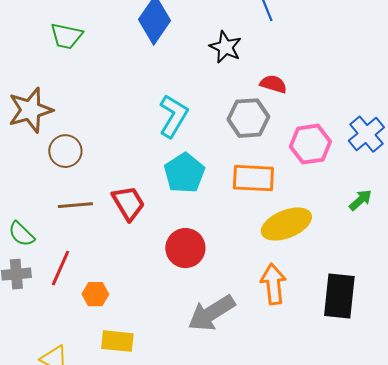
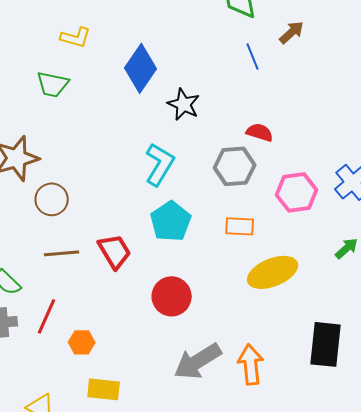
black star: (225, 47) -> (184, 104), moved
orange rectangle: (253, 178) -> (240, 226), size x0.7
orange arrow: (273, 284) -> (251, 364), moved

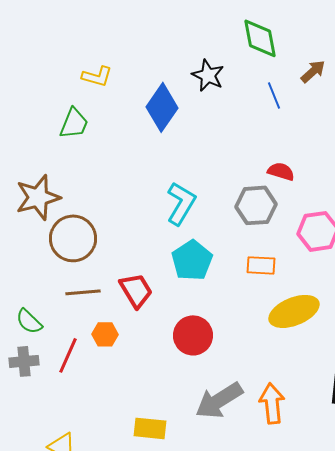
green trapezoid: (53, 84) -> (74, 123), turned -80
black star: (184, 104) -> (208, 75), moved
brown circle: (52, 199) -> (73, 238), size x1.4
orange hexagon: (82, 342) -> (105, 334), moved
yellow rectangle: (104, 389) -> (150, 428), moved

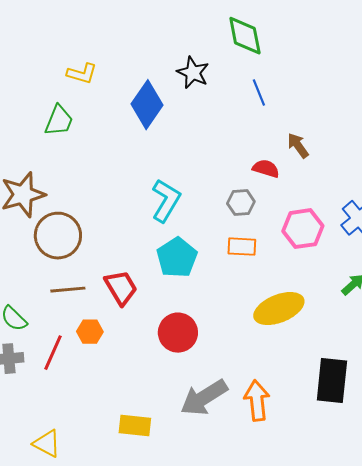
brown arrow: (313, 71) -> (298, 146), moved, turned -84
gray hexagon: (256, 205) -> (241, 203), size x0.7
orange rectangle: (261, 265) -> (242, 247), moved

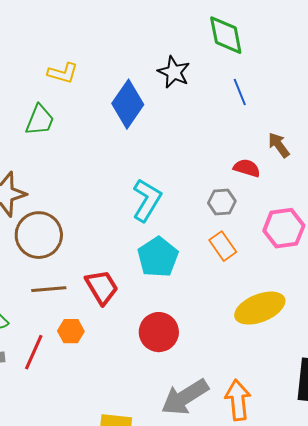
orange rectangle: (242, 247) -> (223, 246), turned 52

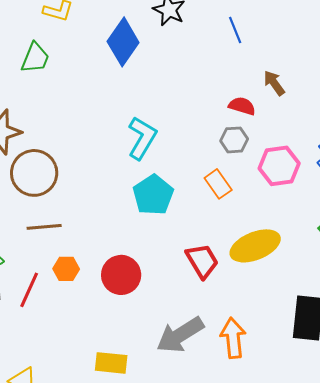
gray hexagon: (222, 202) -> (234, 140), moved
red trapezoid: (102, 287) -> (202, 261), moved
red circle: (159, 332) -> (121, 275), moved

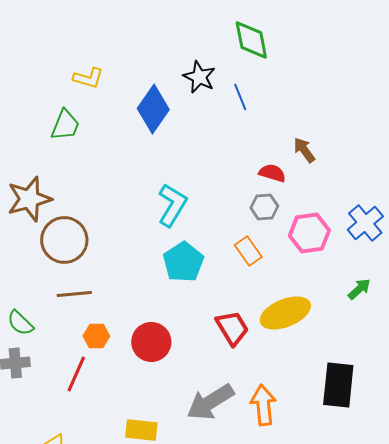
blue line: (235, 30) -> (240, 97), moved
red line: (29, 290) -> (76, 374), moved

